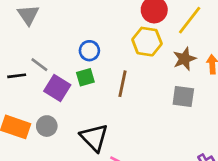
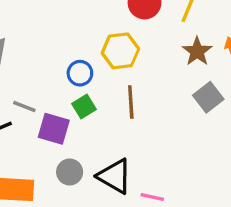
yellow hexagon: (147, 42) -> (120, 51), moved
gray square: (183, 96) -> (208, 97), turned -30
gray circle: (47, 126) -> (70, 172), moved

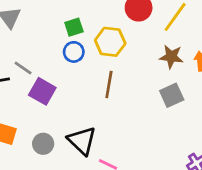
brown star: (197, 51) -> (171, 57), turned 30
green square: (84, 107) -> (74, 27), moved
gray circle: (70, 172) -> (43, 144), moved

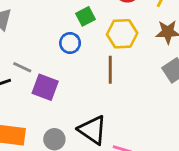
green square: (74, 27) -> (86, 16), moved
yellow hexagon: (110, 42) -> (122, 34), moved

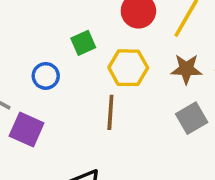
blue circle: (70, 43) -> (46, 76), moved

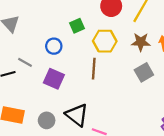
purple square: (27, 129) -> (54, 79), moved

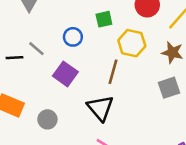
black triangle: (77, 115) -> (100, 108), moved

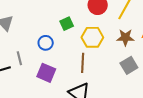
gray line: (36, 49) -> (19, 58), turned 48

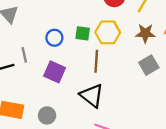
green square: (67, 24) -> (83, 33), moved, turned 32

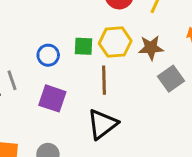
brown star: (145, 33) -> (151, 48), moved
black triangle: (92, 96) -> (102, 124), turned 50

